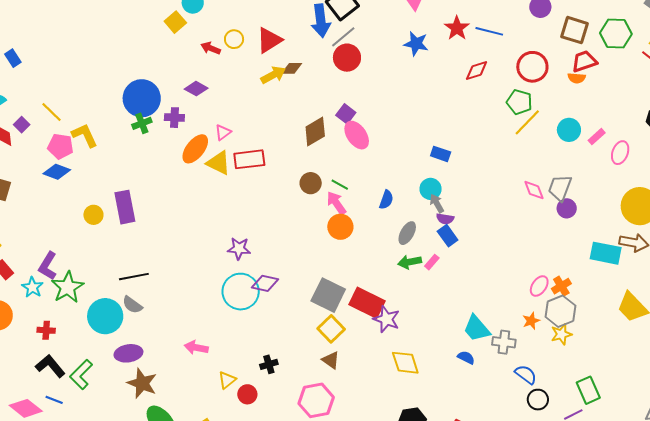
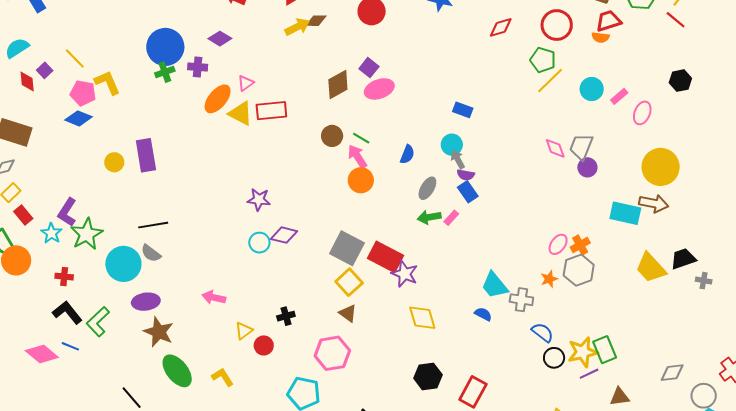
pink ellipse: (357, 135) -> (379, 89), turned -76
cyan circle: (241, 292) -> (259, 243), size x0.6
yellow star: (561, 334) -> (583, 352), moved, size x1.4

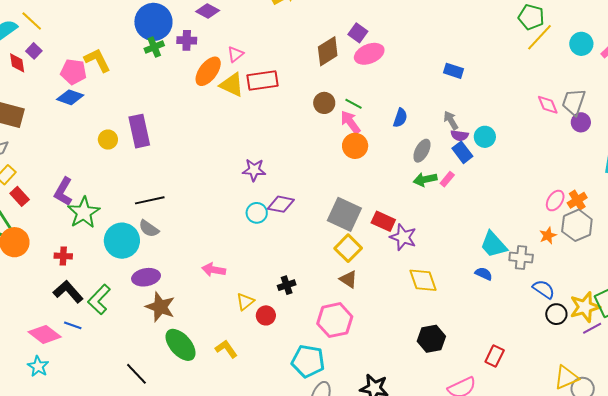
yellow line: (75, 58) -> (32, 21), moved
cyan circle: (452, 145) -> (485, 137), moved
cyan star: (51, 233) -> (38, 366), moved
red rectangle: (386, 257) -> (383, 221), size x0.7
red rectangle: (473, 392) -> (495, 356), moved, size x0.7

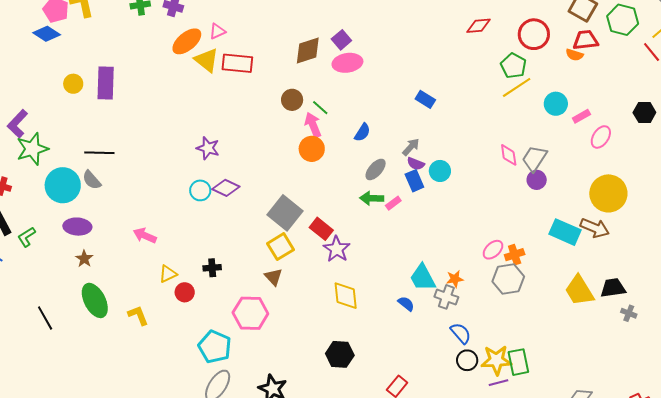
gray arrow: (451, 120) -> (411, 147), turned 60
orange star: (548, 236) -> (455, 279), moved
green L-shape: (99, 299) -> (27, 237), size x0.7
brown star: (160, 307) -> (84, 259), size x0.6

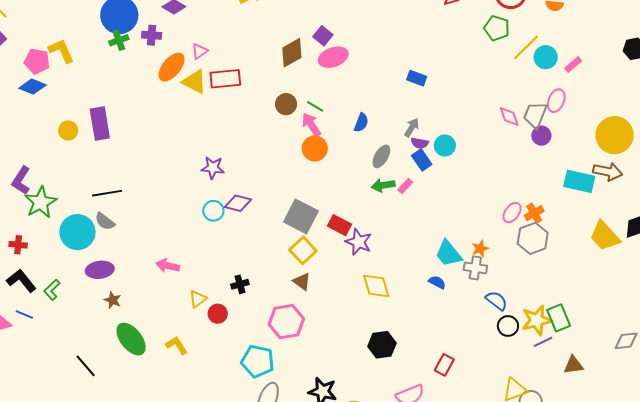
yellow line: (517, 87) -> (526, 47), moved
pink ellipse: (601, 137) -> (556, 101), moved

